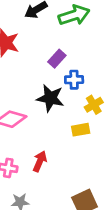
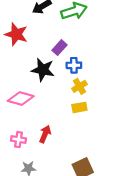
black star: (50, 98) -> (43, 70), moved
yellow cross: (94, 105) -> (79, 86), moved

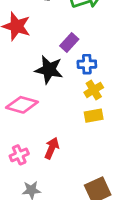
pink cross: (19, 140) -> (19, 155), turned -32

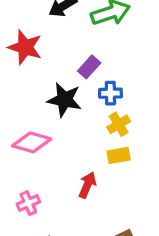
red arrow: (52, 148) -> (87, 185), moved

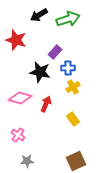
yellow rectangle: (119, 155) -> (73, 119), moved, turned 64
red arrow: (87, 185) -> (46, 104), moved
pink cross: (28, 203) -> (18, 135), turned -32

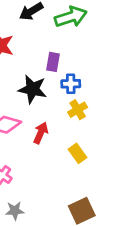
purple rectangle: (55, 52) -> (53, 62), turned -32

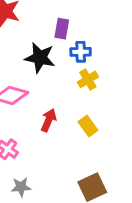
red arrow: (41, 133) -> (49, 120), moved

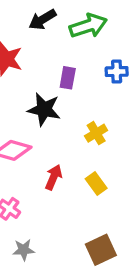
blue cross: (81, 52) -> (117, 72), moved

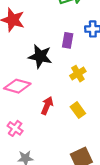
purple rectangle: (68, 78) -> (68, 40), moved

